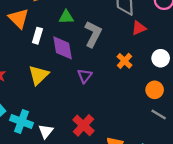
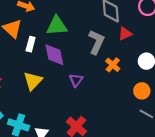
green triangle: (66, 17) -> (57, 26), size x1.5
gray L-shape: (93, 34) -> (96, 42), moved

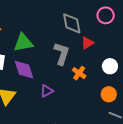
purple triangle: (76, 80) -> (47, 91), turned 32

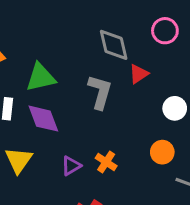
orange cross: (79, 73) -> (106, 162), moved
purple triangle: (47, 91) -> (71, 166), moved
orange circle: (109, 94) -> (162, 152), moved

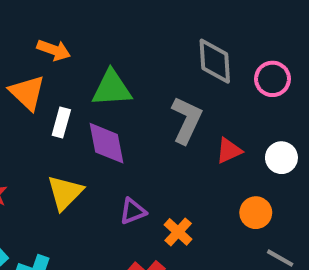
pink circle: (165, 31) -> (272, 79), moved
red triangle: (139, 74) -> (229, 151), moved
orange cross: (106, 162) -> (178, 232), moved

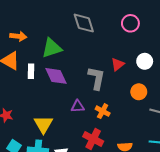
gray diamond: (215, 61) -> (84, 23), moved
gray L-shape: (187, 120) -> (97, 78), moved
yellow triangle: (65, 193) -> (43, 124), moved
purple triangle: (133, 211) -> (78, 106), turned 32

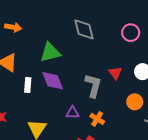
orange arrow: (18, 36) -> (13, 27), moved
red triangle: (118, 64) -> (115, 73), turned -32
white rectangle: (31, 71) -> (28, 85), moved

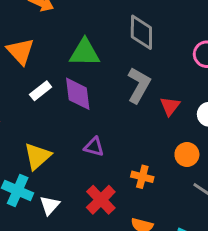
white rectangle: (28, 85) -> (41, 91), turned 32
gray L-shape: (93, 86) -> (139, 85), moved
orange cross: (97, 119) -> (142, 177), moved, turned -32

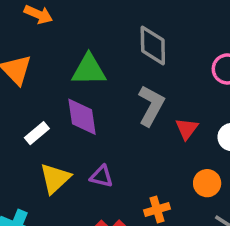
white rectangle: (41, 91) -> (37, 133), moved
yellow triangle: (37, 156) -> (55, 178), moved
orange cross: (142, 177) -> (157, 209), turned -30

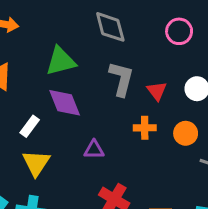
yellow triangle: (55, 178) -> (36, 163), moved
orange cross: (157, 209) -> (145, 128), moved, turned 30

